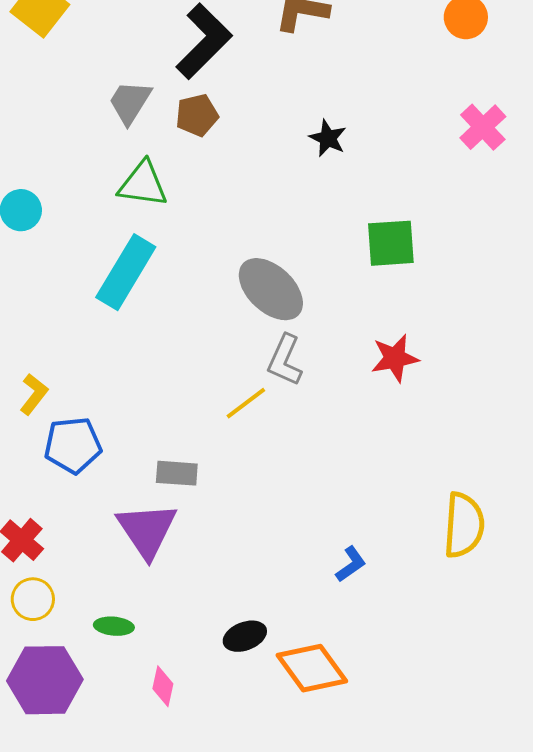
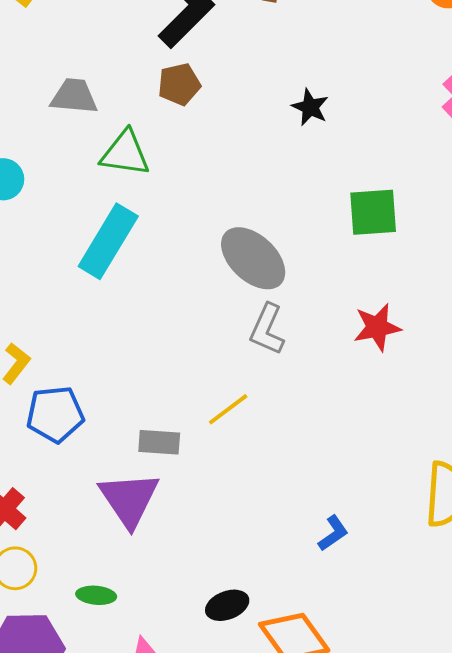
gray trapezoid: (130, 102) -> (74, 96), moved, turned 63
yellow line: (246, 403) -> (228, 409), moved

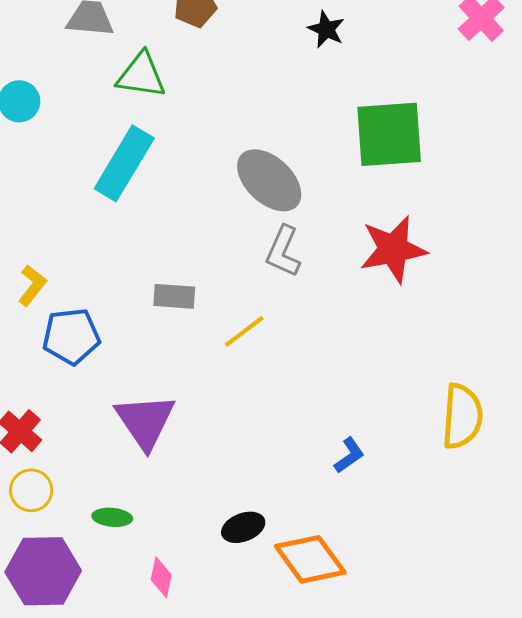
green square: (373, 212) -> (389, 134), size x1.4
red star: (377, 327) -> (393, 249), size x1.4
gray rectangle: (159, 442) -> (174, 296), moved

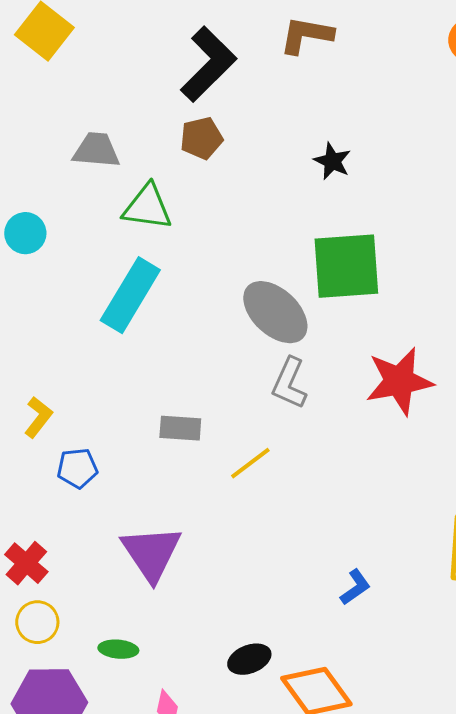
green square: (389, 134) -> (346, 266), moved
blue pentagon: (71, 336) -> (77, 468), size x0.7

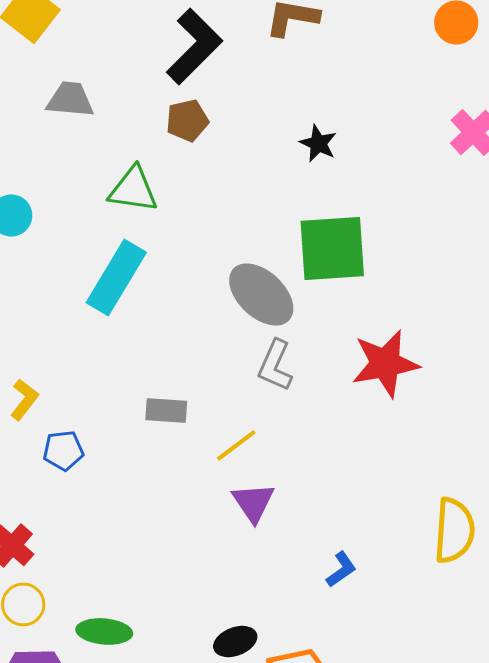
gray trapezoid: (96, 150) -> (70, 99), moved
purple triangle: (151, 553) -> (253, 502), moved, size x0.7
green ellipse: (118, 649) -> (104, 631), size x1.4

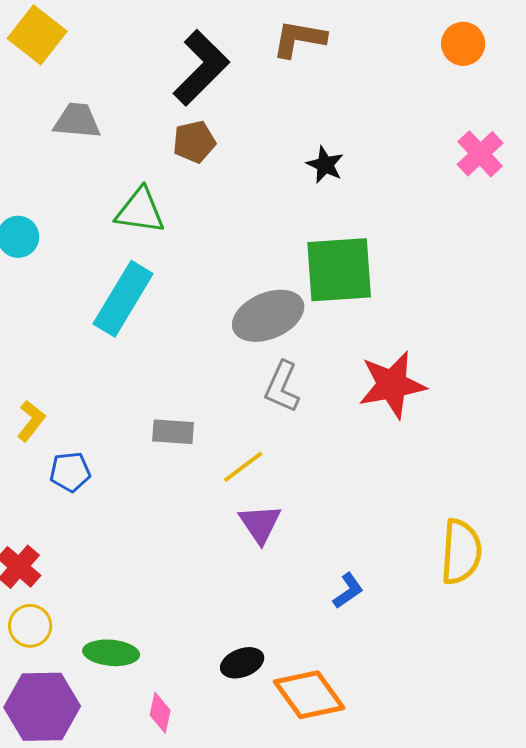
gray ellipse: (261, 294) -> (268, 316), turned -66

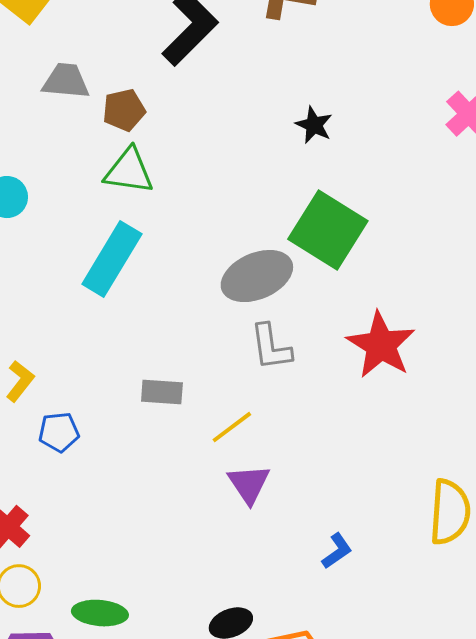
brown pentagon: (194, 142) -> (124, 110), moved
green square: (339, 270) -> (328, 230), turned 36
red star: (392, 385) -> (381, 345), turned -30
gray L-shape: (282, 387) -> (271, 347), turned -32

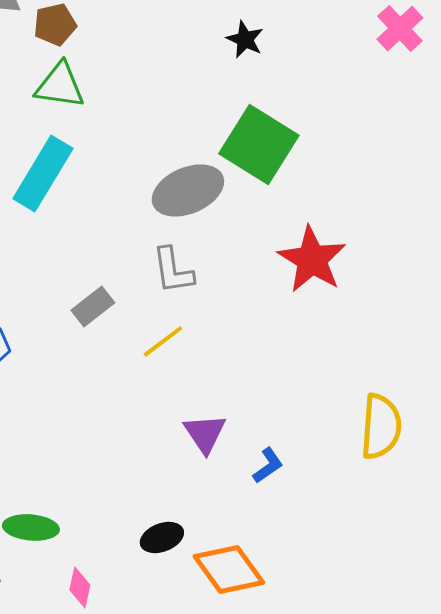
gray L-shape: (271, 347) -> (173, 270), moved
gray rectangle: (162, 392) -> (93, 306), turned -42
purple triangle: (249, 484) -> (205, 433), moved

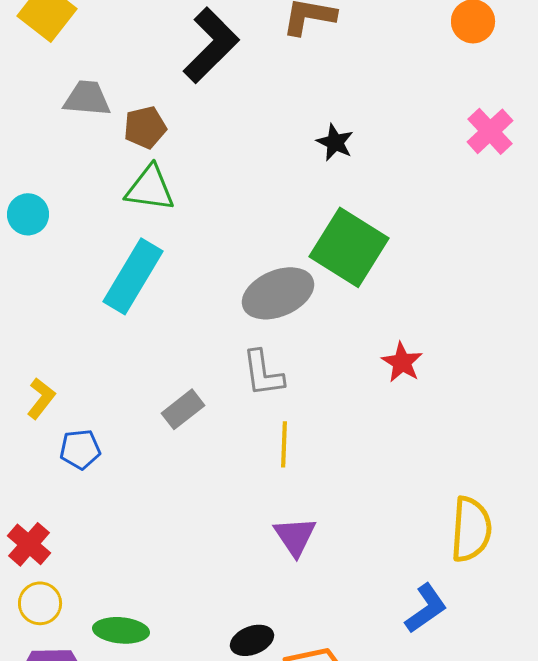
red star: (312, 259) -> (402, 362), size x0.6
yellow line: (163, 341) -> (284, 444), moved, turned -51
blue L-shape: (268, 465) -> (426, 608), moved, size x1.4

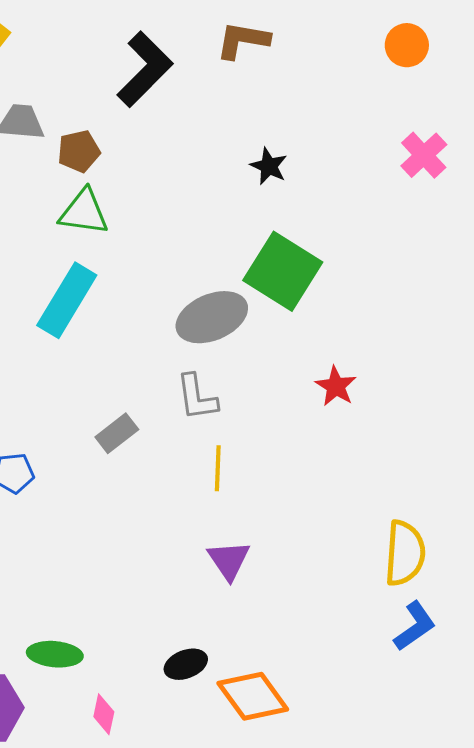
blue L-shape: (426, 608) -> (415, 626), moved

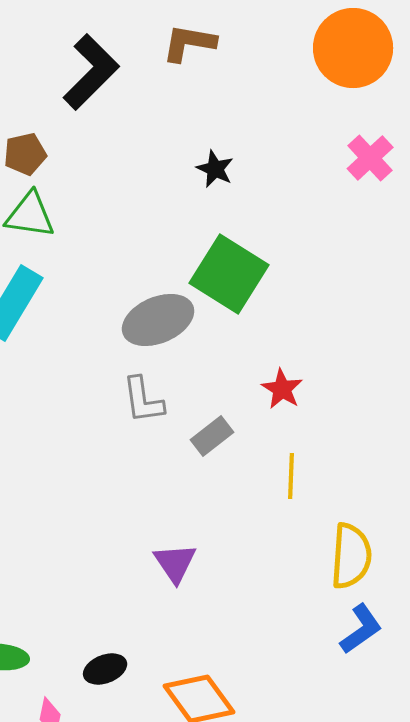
orange circle: (407, 45) -> (353, 48), size x1.8
gray rectangle: (117, 433) -> (212, 436), moved
yellow line: (218, 468) -> (291, 476), moved
black ellipse: (186, 664) -> (105, 669), moved

